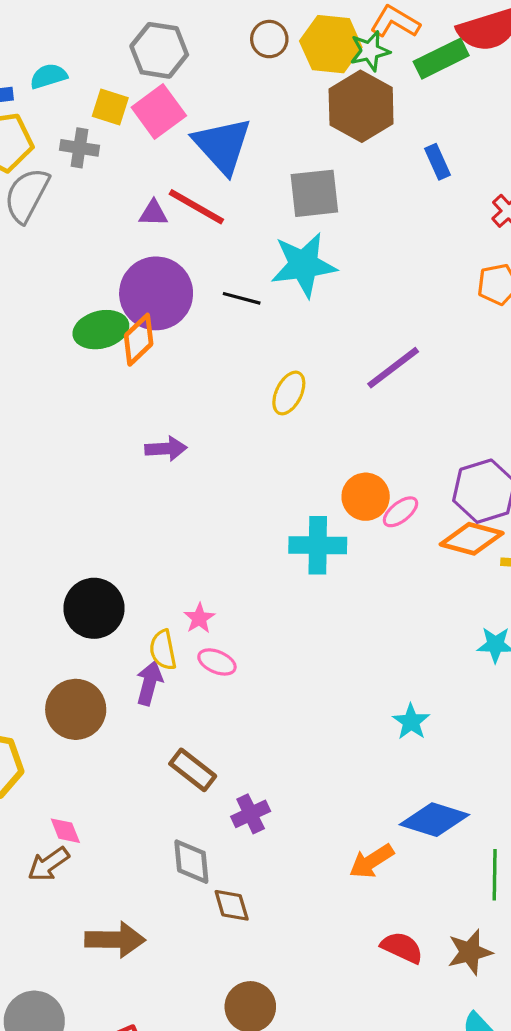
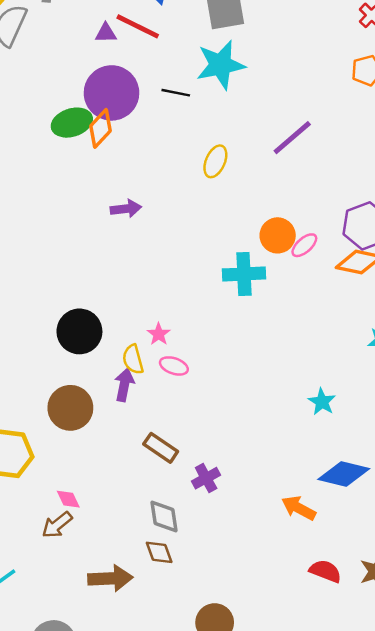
orange arrow: (371, 861) -> (299, 508), turned 64
brown diamond: (232, 905) -> (159, 552), moved

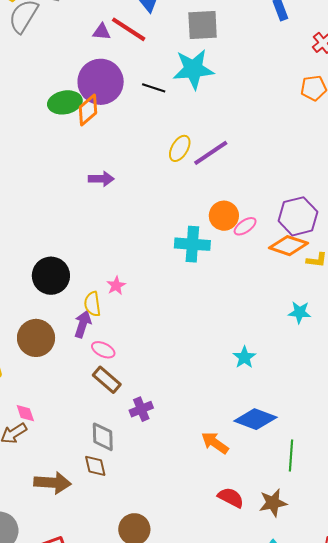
purple line: (292, 138) -> (211, 153), moved
pink ellipse: (174, 366) -> (103, 350), moved

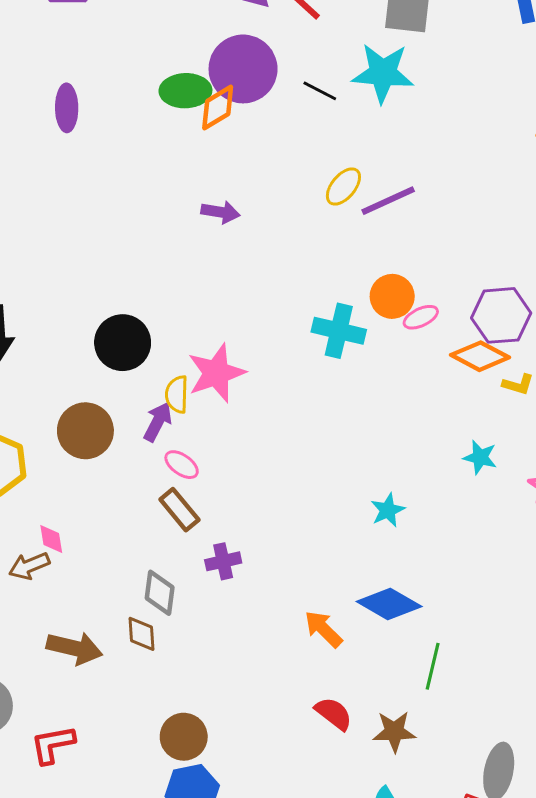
pink star: (116, 286) -> (216, 373), size x2.0

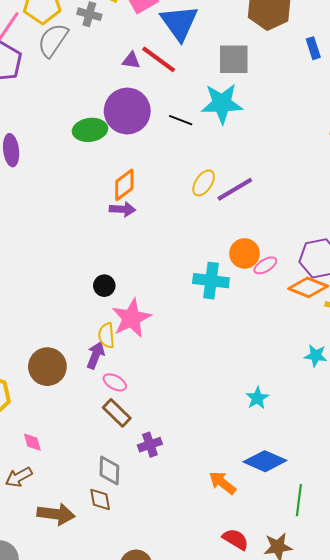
orange diamond: (218, 108) -> (124, 185), moved
black circle: (123, 343) -> (104, 286), moved, size x0.6
brown arrow: (29, 566) -> (19, 477), moved

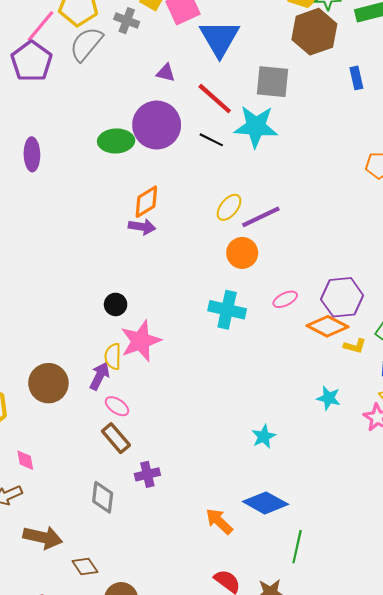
red line: (159, 59) -> (215, 99), moved
orange circle: (244, 253) -> (242, 253), moved
brown diamond: (100, 500) -> (85, 567), moved, turned -30

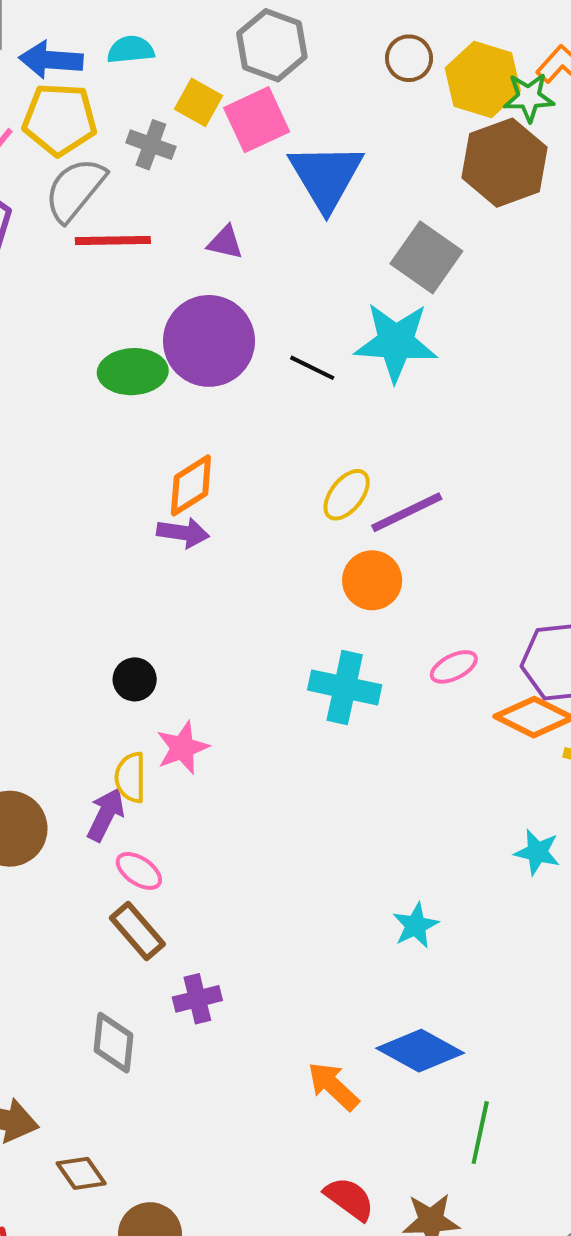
gray square: (273, 82) -> (426, 257), turned 30
red line: (215, 99) -> (113, 240), moved, turned -42
pink star: (141, 341) -> (182, 748), size x0.7

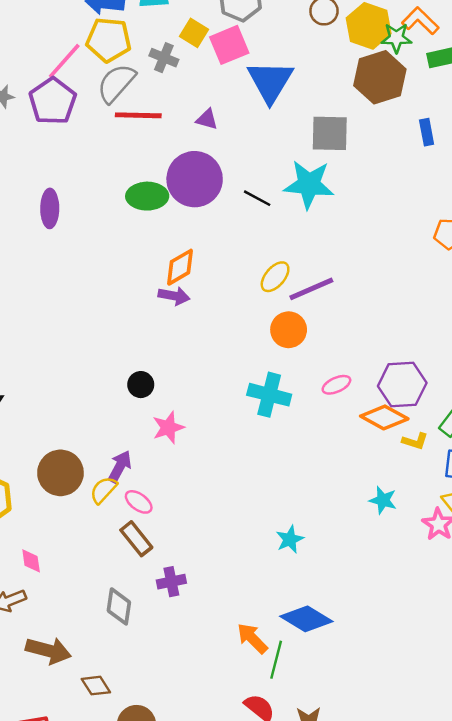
gray square: (426, 257) -> (330, 133), turned -36
yellow semicircle: (130, 777) -> (103, 490), moved, turned 40
cyan star: (416, 925) -> (290, 539), moved
green line: (480, 1133) -> (276, 660), moved

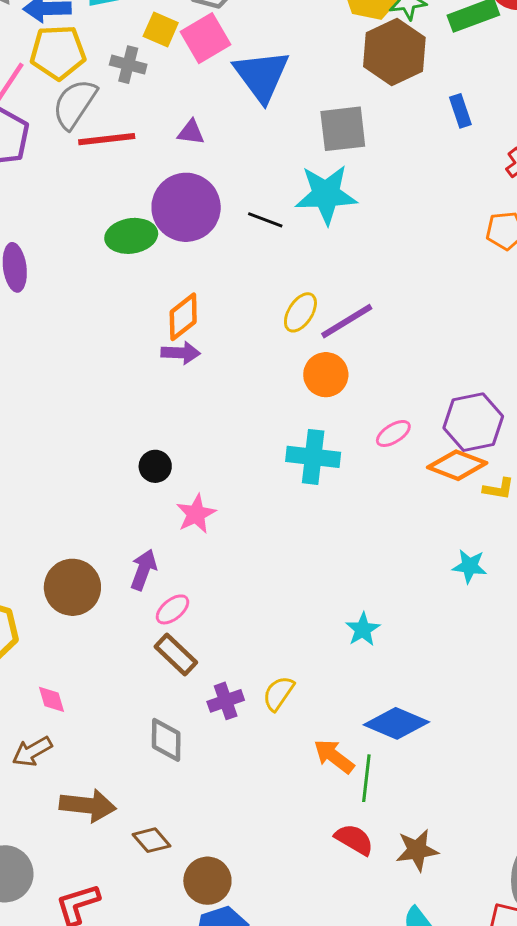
yellow semicircle: (103, 490) -> (278, 693), moved
pink ellipse: (139, 502) -> (173, 609), turned -68

